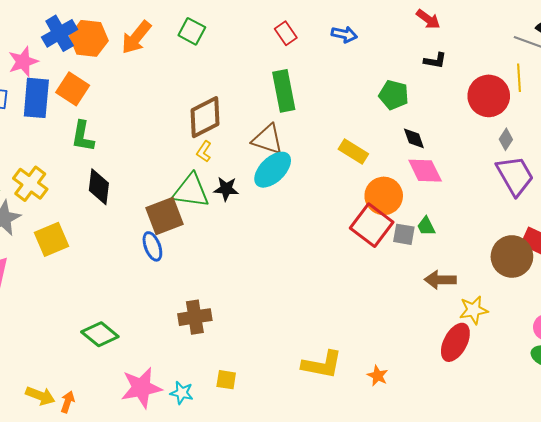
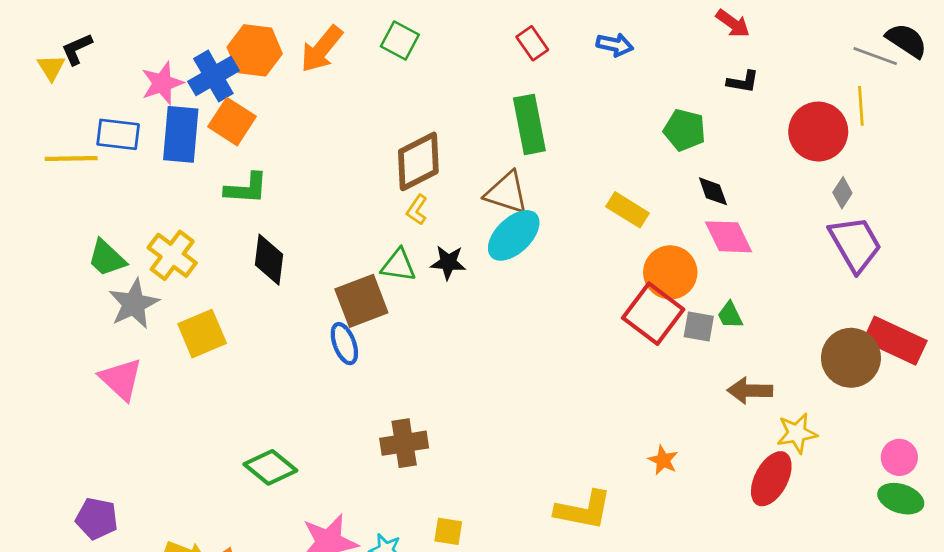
blue cross: (60, 33) -> (213, 76), moved
green L-shape: (83, 136) -> (246, 188), turned -96
green triangle: (191, 191) -> (398, 265), size x0.7
orange star: (378, 376) -> (663, 460), moved

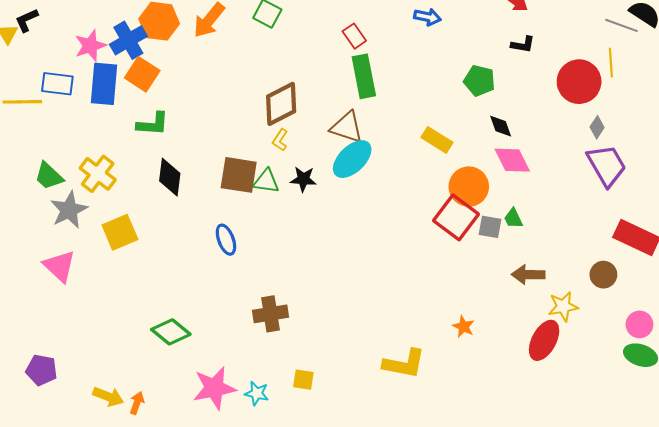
red rectangle: (532, 43) -> (354, 36), moved
brown square: (361, 301) -> (239, 175), moved, turned 30
brown circle: (851, 358) -> (603, 275), moved, size x0.6

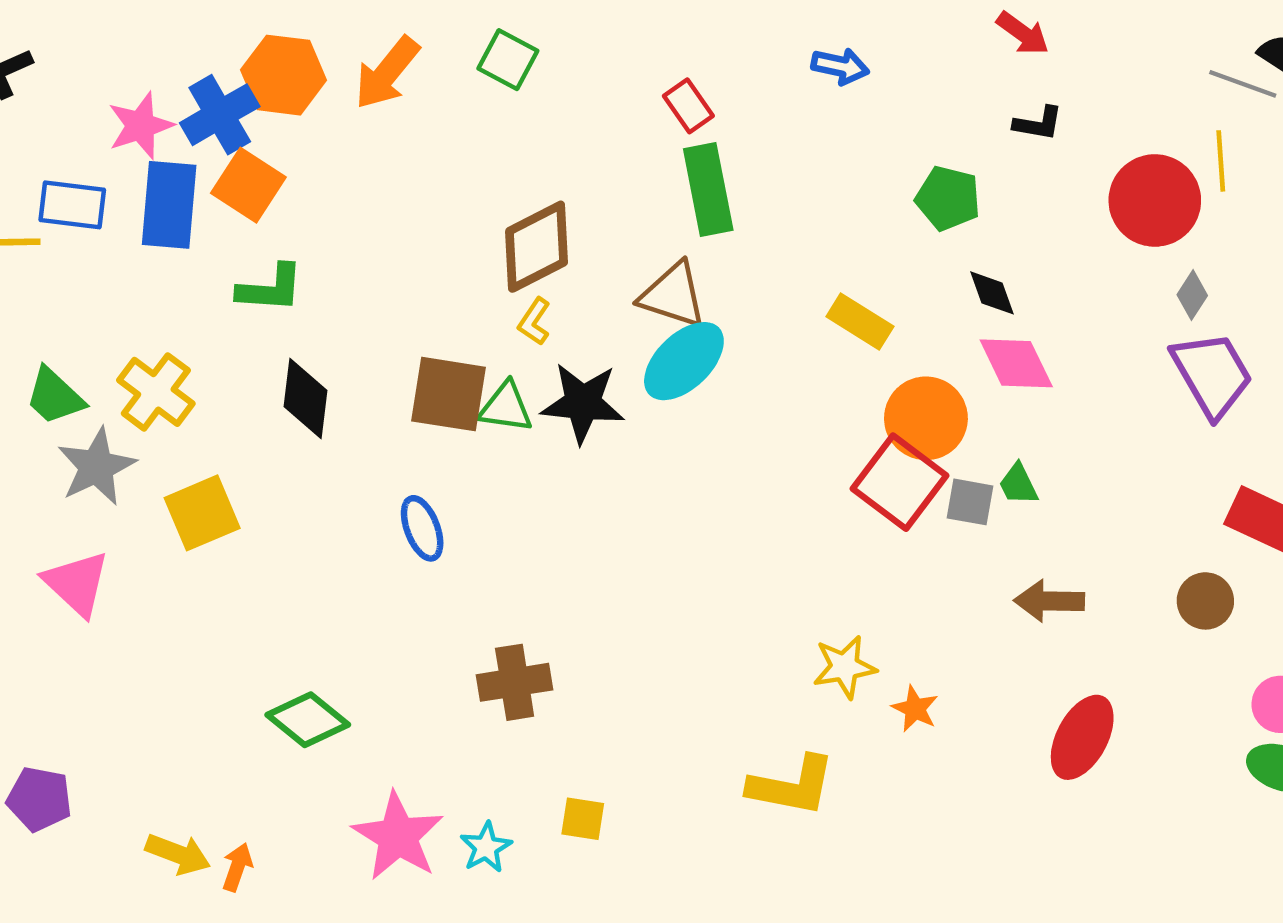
black star: (303, 179) -> (583, 403), size x1.5
yellow star: (563, 306) -> (845, 667), moved
pink star: (214, 388) -> (398, 836), turned -30
cyan star: (257, 393) -> (486, 847), turned 30

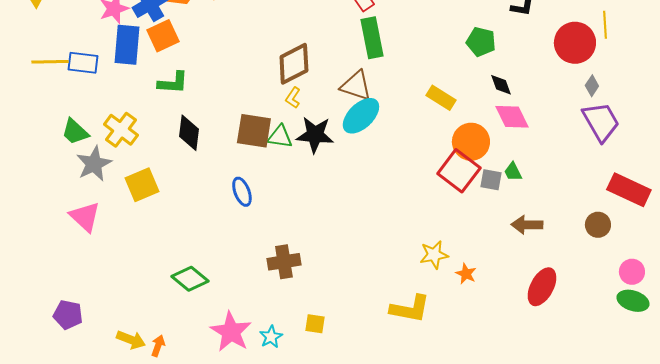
orange square: (248, 185) -> (163, 36), turned 32
blue rectangle: (72, 205) -> (83, 63), moved

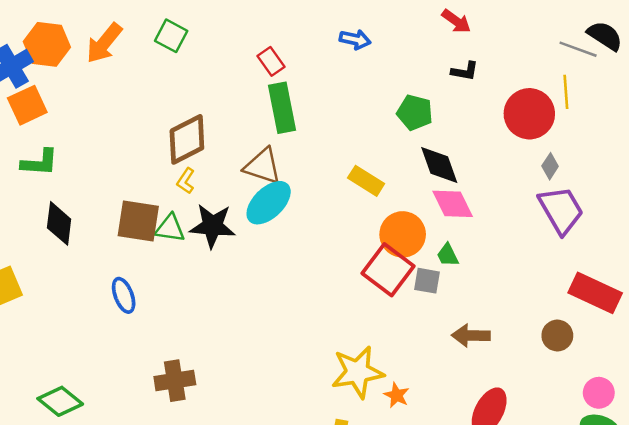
black diamond: (501, 85) -> (439, 165), size x1.5
green trapezoid: (513, 172) -> (448, 255), moved
yellow star: (434, 255) -> (358, 372), size x1.5

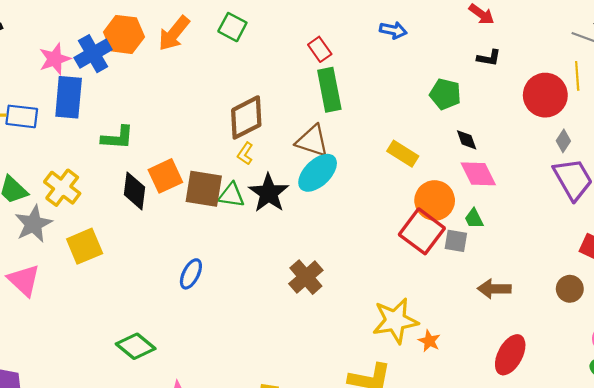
orange square: (27, 105) -> (165, 176), moved
black diamond: (439, 165) -> (467, 140), size x0.6
black star: (213, 226) -> (269, 193), turned 30
blue ellipse: (124, 295) -> (191, 274), moved, turned 48
brown cross: (175, 381) -> (306, 277), moved, turned -32

